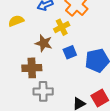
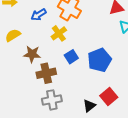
brown star: (44, 43) -> (32, 54), moved
brown cross: (32, 68) -> (46, 73), moved

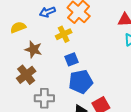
blue pentagon: (100, 60) -> (81, 82), moved
brown cross: (46, 73) -> (26, 75), moved, turned -36

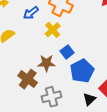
brown star: (33, 49) -> (46, 63), moved

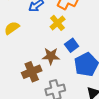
brown cross: (28, 79) -> (32, 72), turned 30

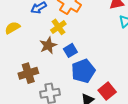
brown star: (51, 56) -> (48, 45), moved, turned -30

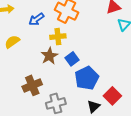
yellow cross: (58, 27) -> (58, 37), turned 35

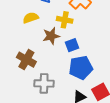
yellow semicircle: (12, 42) -> (31, 18), moved
brown cross: (32, 85) -> (26, 60), turned 36

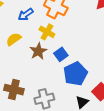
yellow cross: (65, 20) -> (47, 32), turned 35
brown cross: (26, 60) -> (14, 90), moved

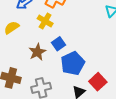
brown star: (38, 51) -> (37, 52), moved

